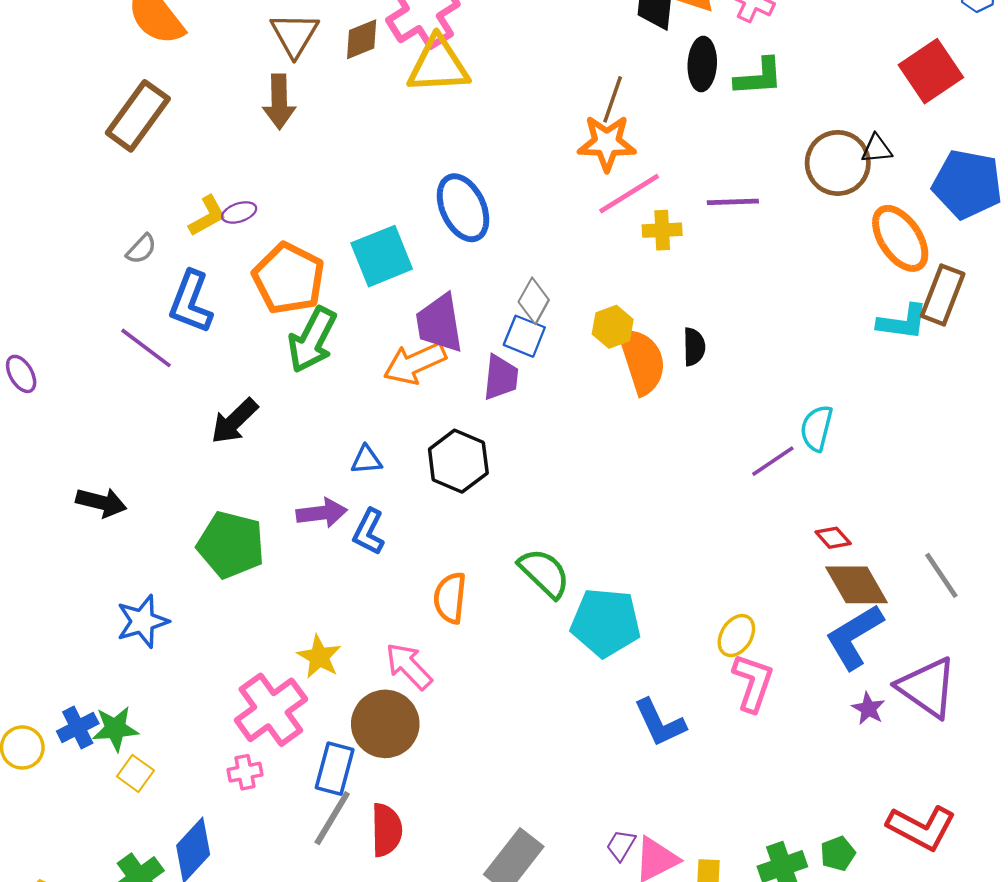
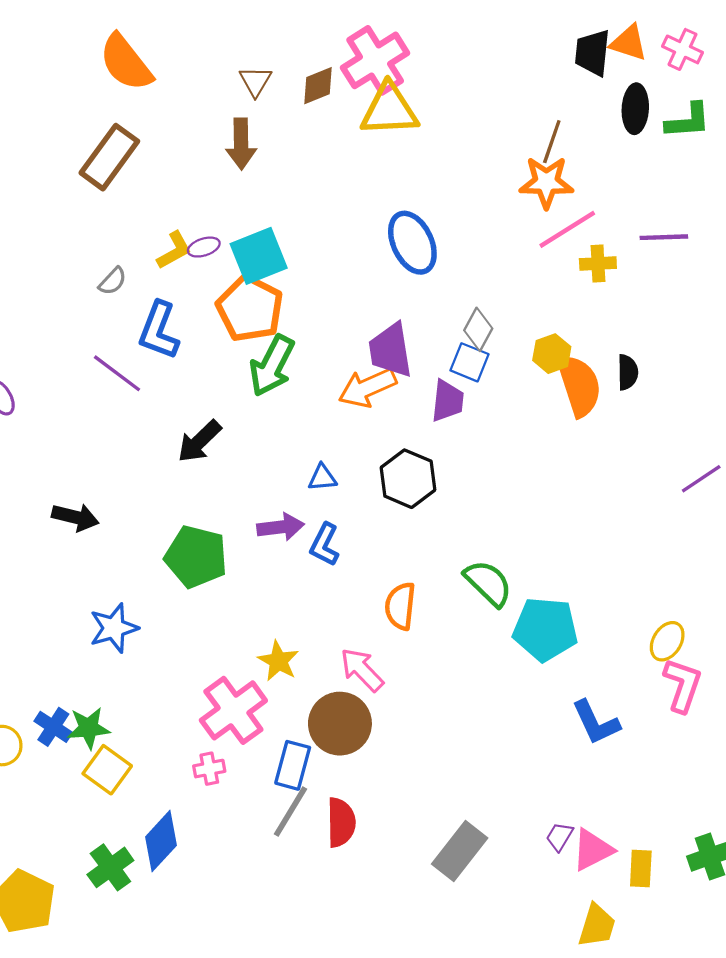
brown triangle: (295, 35) -> (255, 81), size x0.7
cyan square: (382, 256) -> (259, 256), moved
blue cross: (78, 727) -> (53, 727), turned -30
yellow square: (135, 773) -> (107, 770), size x1.4

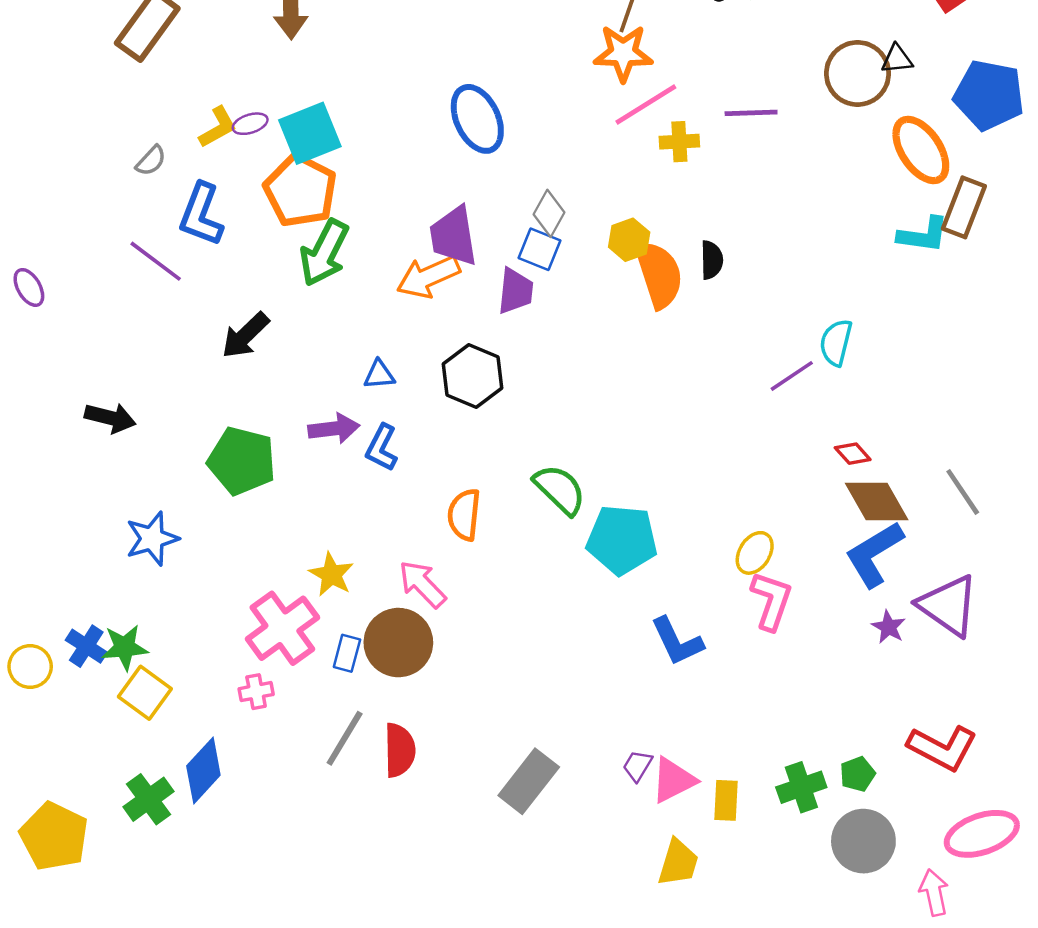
blue rectangle: (293, 765) -> (347, 653), moved, size x0.7

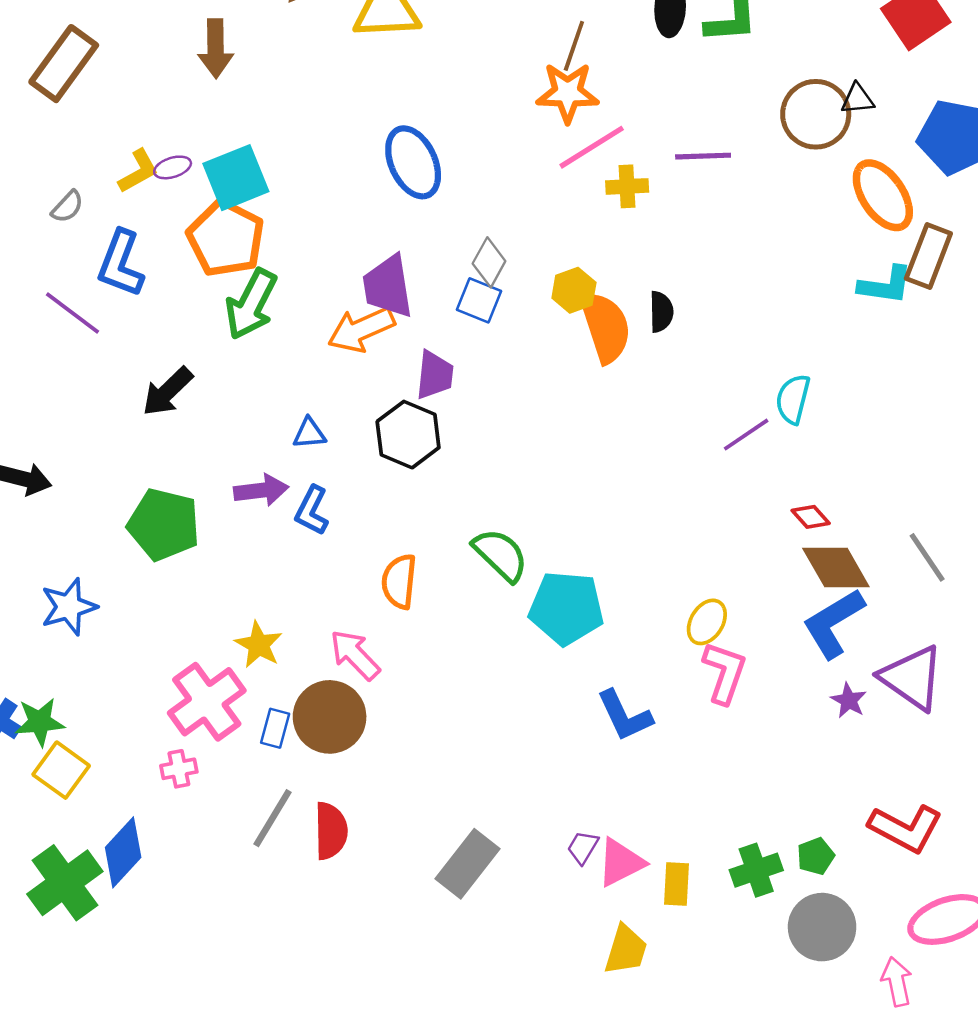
purple trapezoid: (516, 291) -> (435, 375), moved
green cross: (148, 799) -> (65, 883), size x1.4

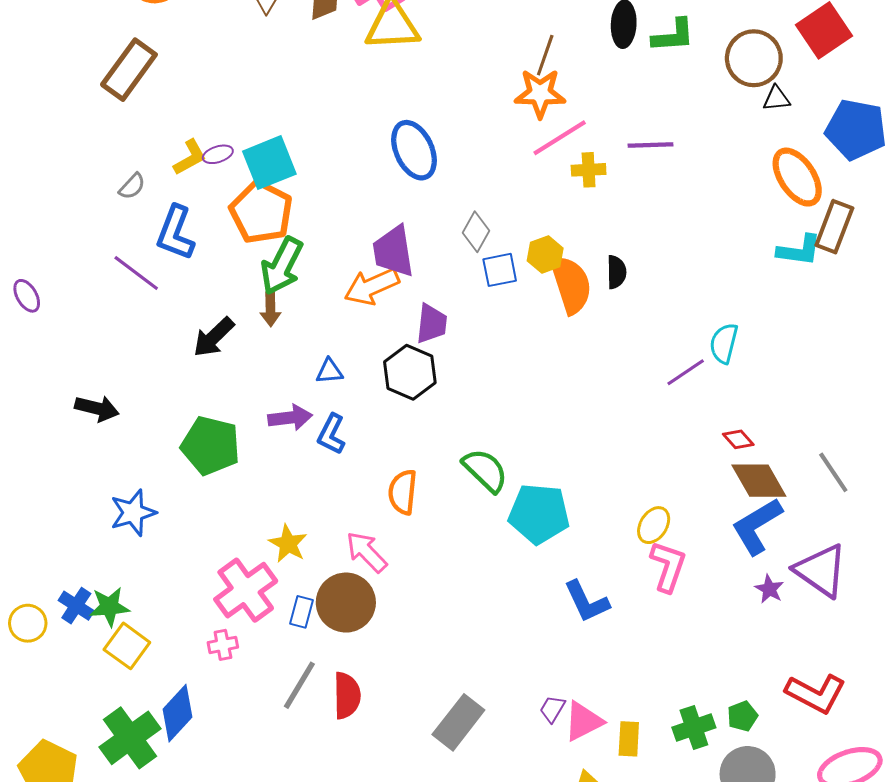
brown arrow: (216, 48) -> (270, 309), moved, size x0.7
brown circle: (816, 114) -> (754, 58), moved
blue square: (479, 300) -> (500, 270), moved, turned -33

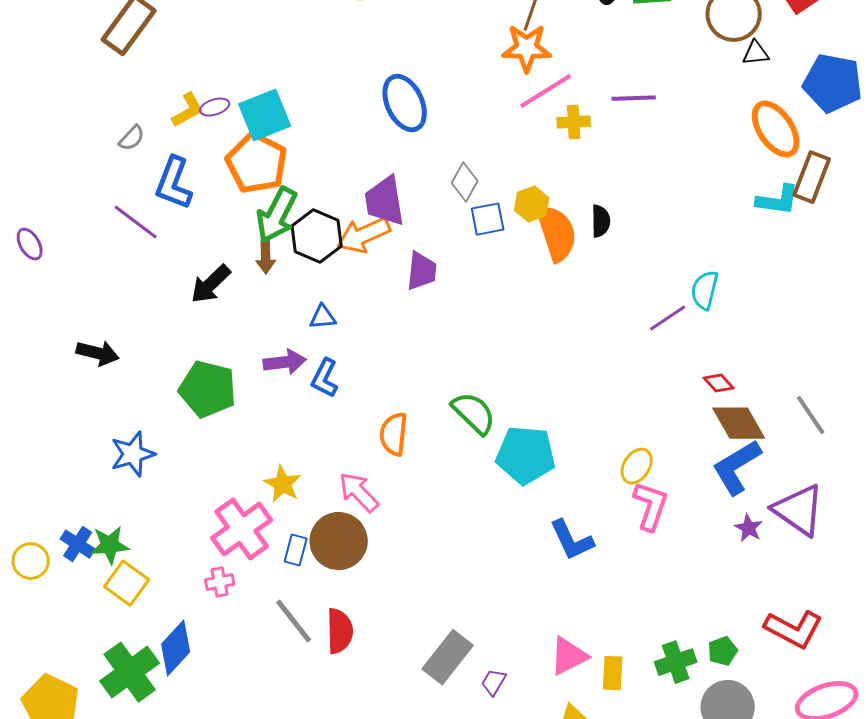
black hexagon: (410, 372) -> (317, 236), moved
gray line: (299, 685) -> (294, 621), turned -69
purple trapezoid: (552, 709) -> (494, 682), moved

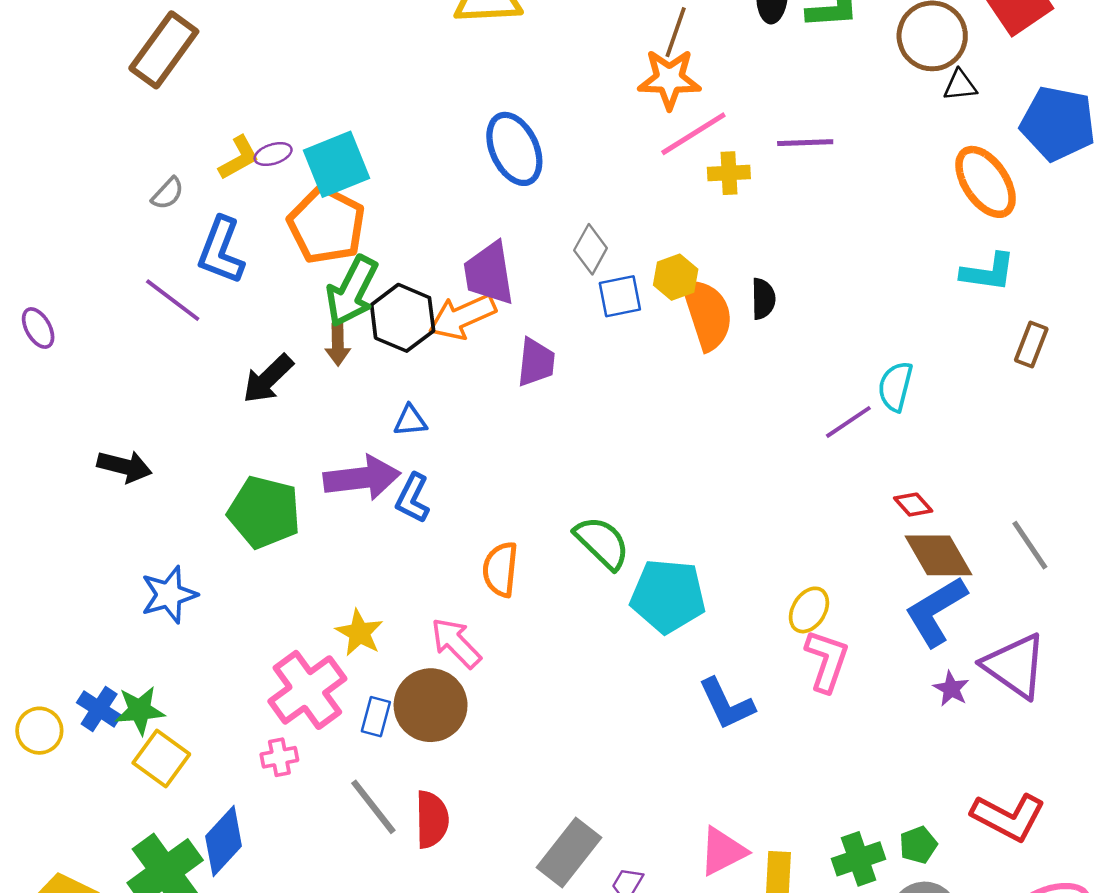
brown rectangle: (812, 177) -> (1031, 345), moved, size x0.7
purple arrow: (285, 362) -> (362, 478), size x1.4

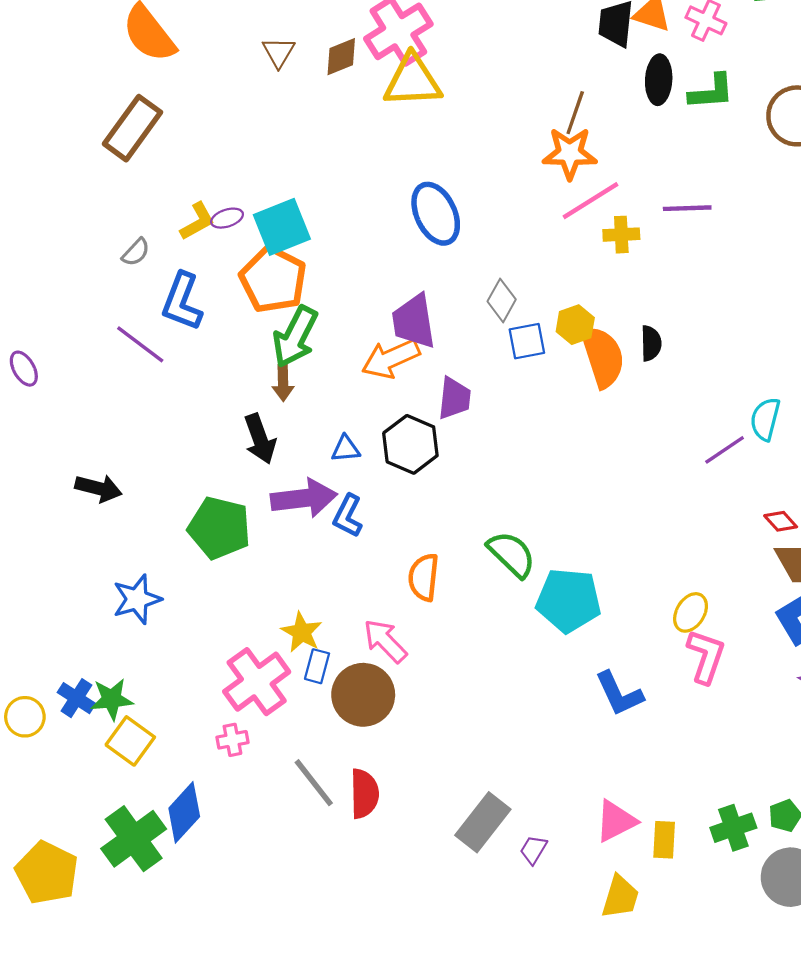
black hexagon: (403, 318) -> (410, 444), moved
black arrow: (268, 379) -> (260, 439), moved, turned -66
blue rectangle: (376, 717) -> (317, 666), moved

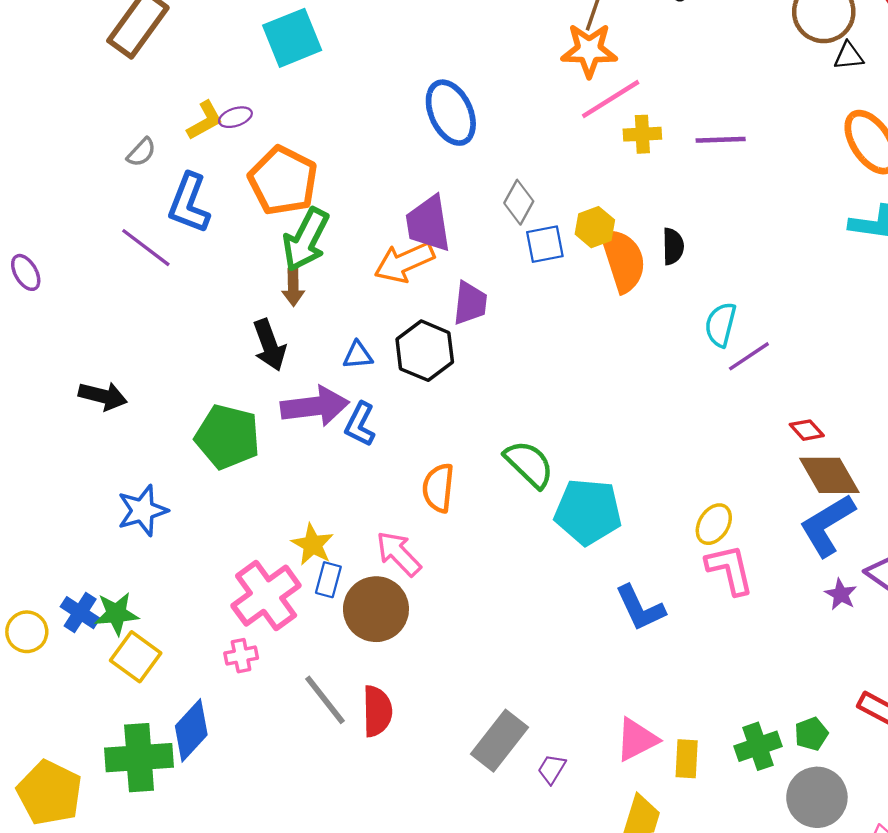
purple line: (687, 208) -> (721, 140), moved
cyan square: (282, 227) -> (292, 38), moved
cyan semicircle: (765, 419) -> (721, 325), moved
pink L-shape: (706, 656) -> (730, 569), turned -32
green cross: (134, 839) -> (139, 758), turned 32

